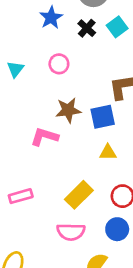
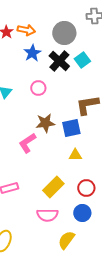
black cross: (87, 28) -> (59, 61), size x1.5
pink L-shape: (44, 137) -> (27, 143), turned -50

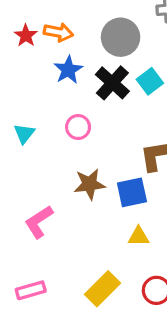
pink L-shape: (27, 143) -> (39, 222), moved

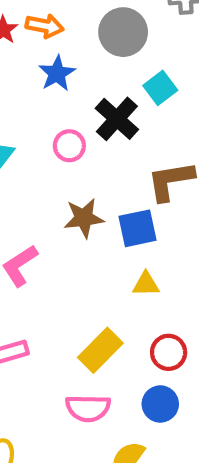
black cross: (112, 83) -> (117, 119), moved

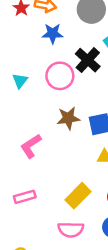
blue star: (57, 73) -> (53, 33), turned 30
pink circle: (69, 146) -> (60, 76), size x1.5

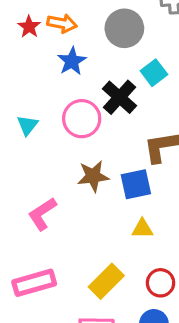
blue star: (53, 33) -> (72, 61), turned -30
pink rectangle: (25, 197) -> (34, 283), size x1.4

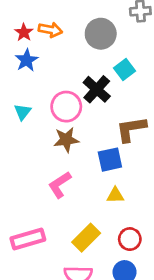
blue star: (72, 61) -> (26, 60), moved
brown star: (93, 176) -> (66, 140), moved
pink L-shape: (42, 214) -> (60, 185), moved

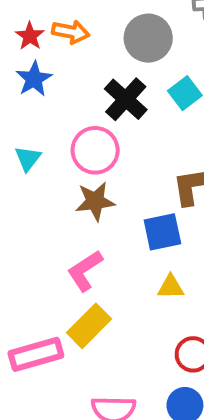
black cross: (97, 89) -> (126, 99), moved
yellow rectangle: (86, 238) -> (89, 326), moved

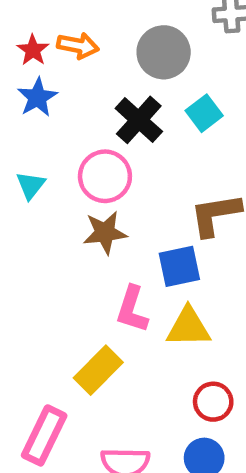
pink L-shape: (85, 271) -> (132, 309), moved, turned -39
yellow triangle: (171, 287) -> (188, 327), size x1.5
pink rectangle: (36, 354) -> (44, 435), moved, turned -48

